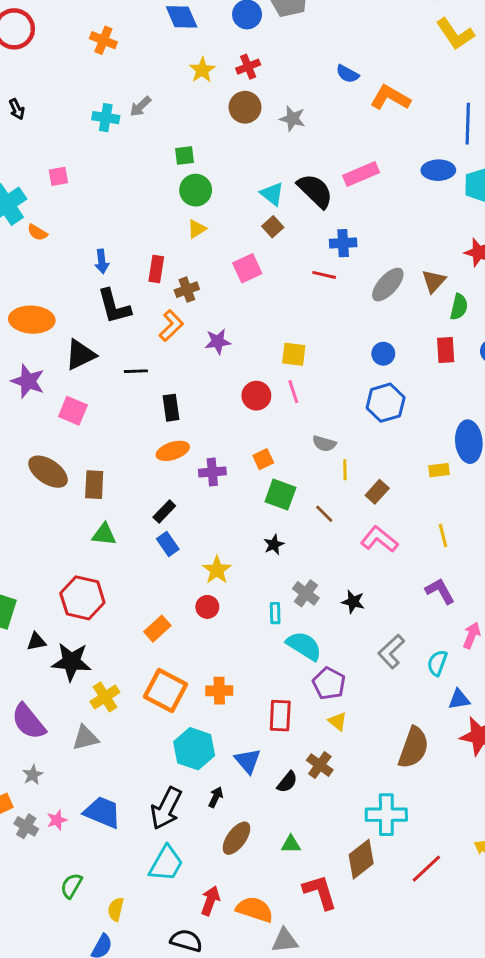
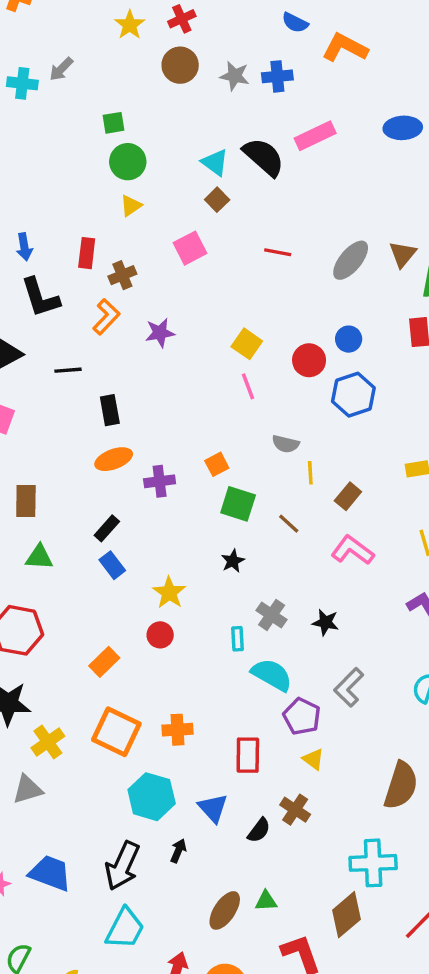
blue cross: (343, 243) -> (277, 76), moved
yellow square: (294, 354) -> (247, 344), turned 30
red circle: (256, 396) -> (309, 360), moved
gray L-shape: (391, 651) -> (349, 687), moved
brown ellipse: (237, 838) -> (225, 910), moved

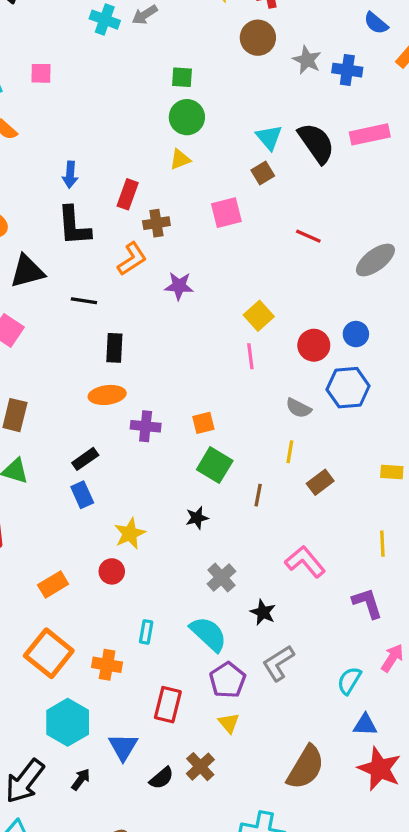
gray semicircle: (286, 444) -> (299, 408), moved
brown line: (289, 524) -> (258, 495), turned 45
pink L-shape: (352, 550) -> (305, 562), moved
black star: (326, 622) -> (263, 612), moved
cyan rectangle: (238, 639) -> (146, 632), moved

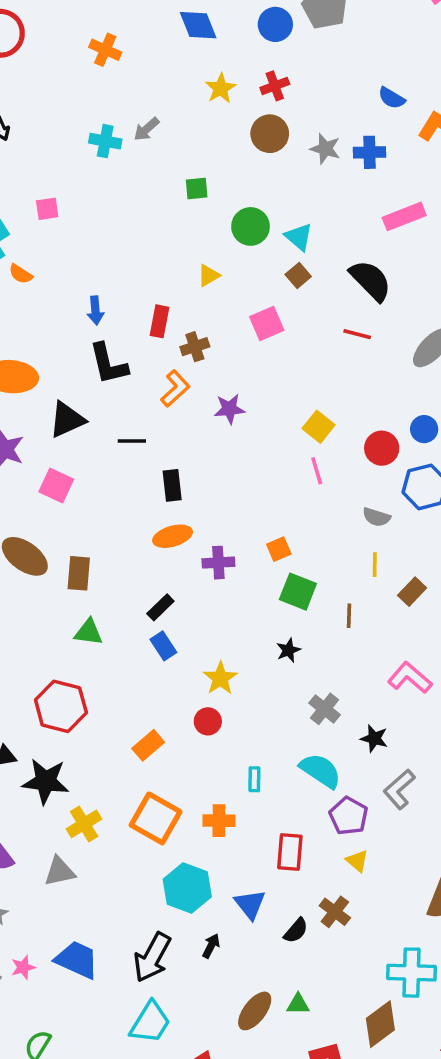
green circle: (187, 117) -> (251, 226), moved
black semicircle: (316, 143) -> (371, 280), moved

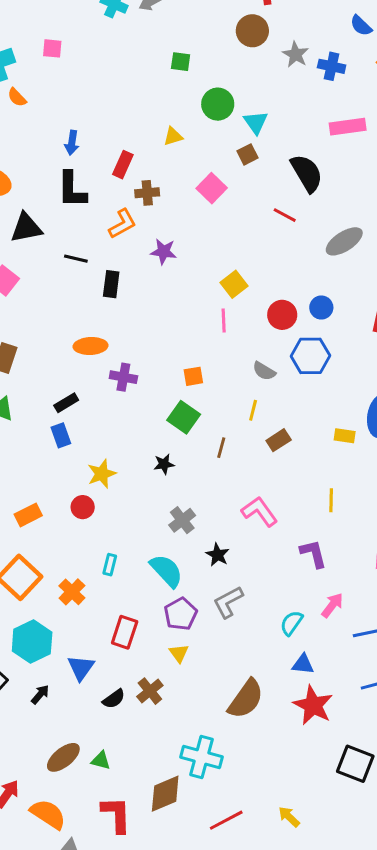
pink square: (267, 324) -> (212, 188), turned -36
black rectangle: (172, 485) -> (111, 284), moved
orange square: (279, 549) -> (193, 376), moved
orange cross: (219, 821) -> (72, 592), turned 30

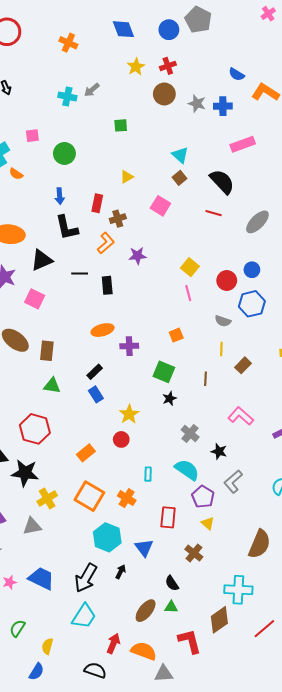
green circle: (218, 104) -> (64, 153), moved
green square: (184, 417) -> (164, 372), moved
black semicircle: (114, 699) -> (172, 583), moved, turned 105

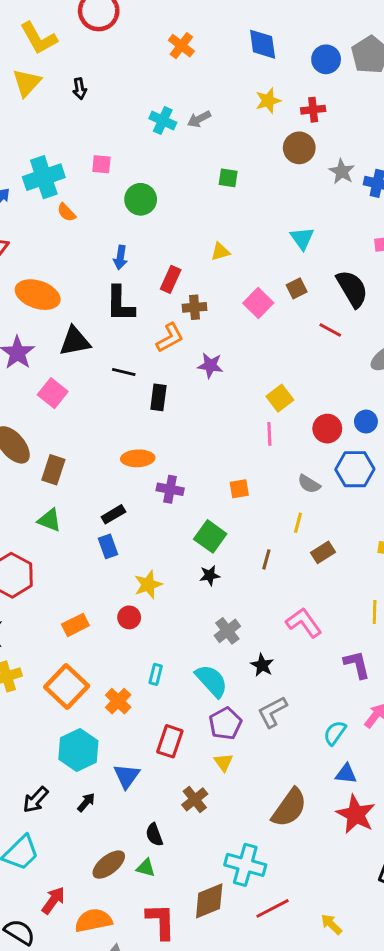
brown square: (179, 178) -> (297, 288), moved
black arrow: (86, 578) -> (36, 800), size x0.7
red line: (264, 629) -> (272, 908), moved
orange semicircle: (144, 651) -> (93, 920), turned -45

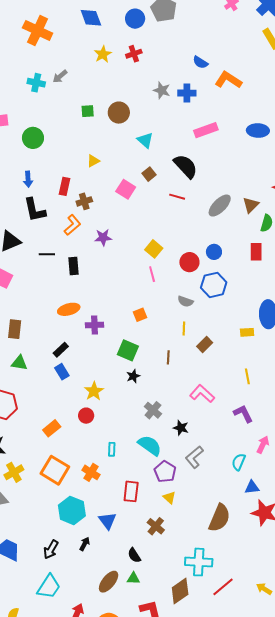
orange cross: (181, 46) -> (38, 31), size x1.6
brown circle: (299, 148) -> (119, 113), moved

